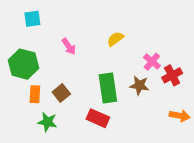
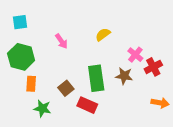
cyan square: (32, 19) -> (20, 22), moved
brown square: (61, 93) -> (66, 88), moved

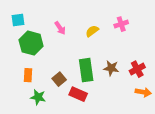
pink arrow: (61, 41) -> (60, 28), moved
pink cross: (135, 55) -> (121, 24), moved, turned 32
green hexagon: (21, 57) -> (31, 43), moved
red cross: (153, 67) -> (137, 69), moved

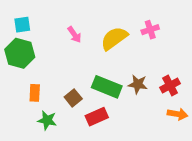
yellow semicircle: (92, 31) -> (114, 38), size x1.6
green hexagon: (31, 43) -> (20, 53), moved
green rectangle: (86, 70) -> (107, 87), turned -60
red rectangle: (78, 94) -> (97, 117), turned -48

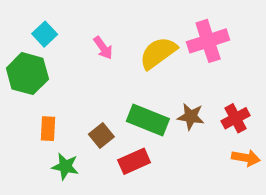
cyan square: (22, 25) -> (45, 34), moved, turned -35
pink cross: (150, 30) -> (208, 41), size x1.6

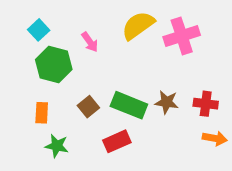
yellow semicircle: (158, 53) -> (138, 25), moved
green hexagon: (27, 74) -> (54, 65), moved
red cross: (236, 118) -> (206, 104), turned 35
brown square: (101, 135) -> (88, 107), moved

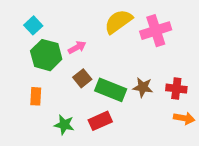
pink arrow: (90, 42) -> (77, 47), moved, turned -84
brown square: (88, 107) -> (82, 78), moved
green star: (57, 146) -> (64, 125), moved

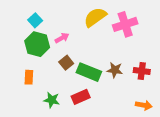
cyan square: (33, 25) -> (35, 20), moved
orange arrow: (184, 118) -> (144, 105), moved

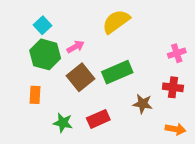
pink cross: (125, 24) -> (177, 53), moved, size x0.6
brown square: (66, 63) -> (81, 77), size x1.5
brown star: (115, 70) -> (143, 104), moved
green rectangle: (89, 72) -> (117, 72), moved, turned -45

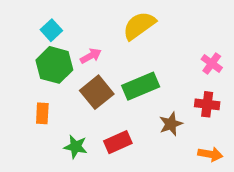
pink cross: (177, 53) -> (212, 63), turned -36
brown star: (143, 104) -> (171, 124), turned -30

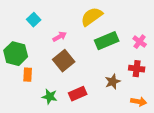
green hexagon: (54, 65) -> (16, 54), moved
green rectangle: (141, 86) -> (107, 41), moved

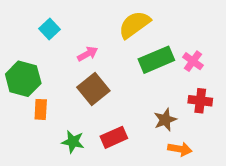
pink cross: (140, 42) -> (193, 61), moved
orange arrow: (139, 102) -> (180, 149), moved

